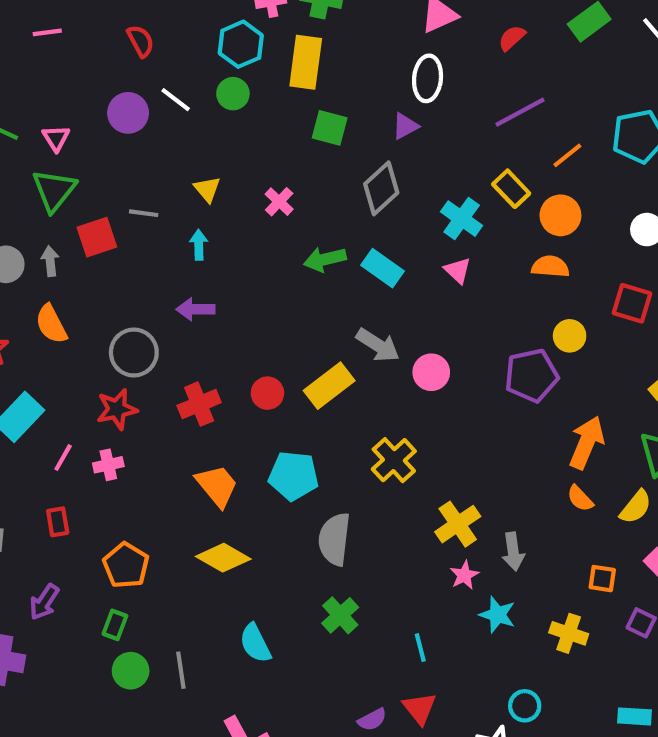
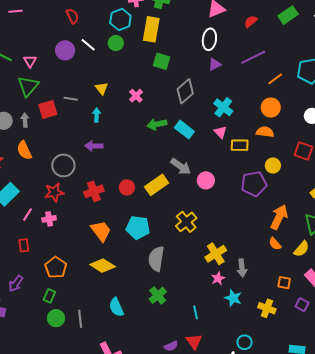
pink line: (47, 32) -> (15, 11), moved
purple triangle: (405, 126) -> (215, 64), moved
yellow rectangle: (511, 189) -> (240, 145), moved, turned -48

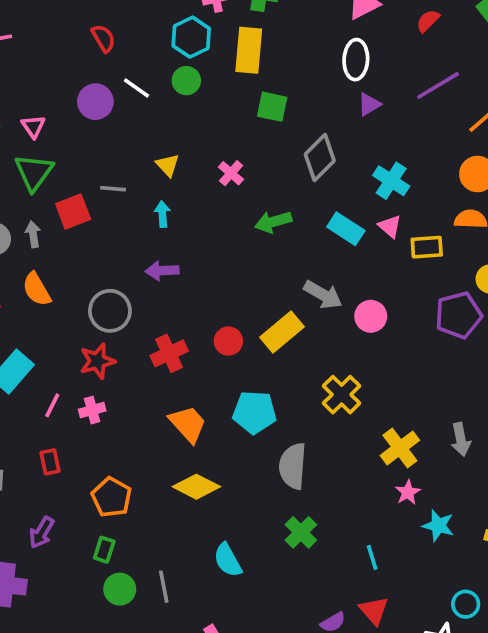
cyan rectangle: (184, 130) -> (346, 229), moved
gray arrow: (242, 268) -> (461, 439), moved

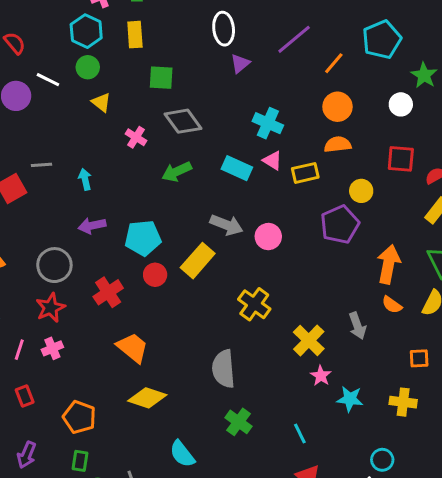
yellow rectangle: (249, 50) -> (135, 35), size x0.7
gray diamond: (320, 157) -> (183, 121), moved, turned -72
yellow triangle: (168, 165) -> (101, 102), moved
cyan pentagon: (254, 412) -> (143, 238), moved

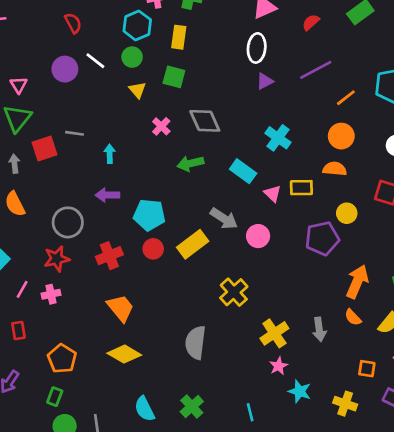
green square: (161, 78) -> (174, 77), moved
pink triangle: (272, 161) -> (273, 194), moved
green cross: (238, 422) -> (192, 407), moved

